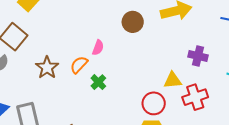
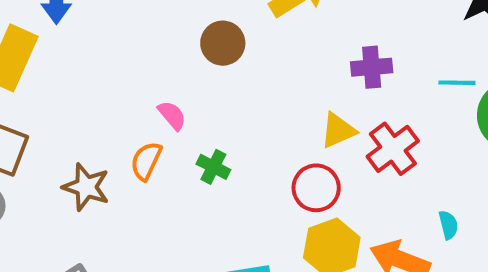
pink semicircle: (98, 48) -> (172, 115), turned -42
green cross: (98, 82) -> (213, 167), moved

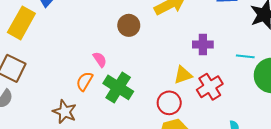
green cross: (213, 167) -> (118, 87), size x1.8
brown star: (86, 187) -> (65, 112), moved

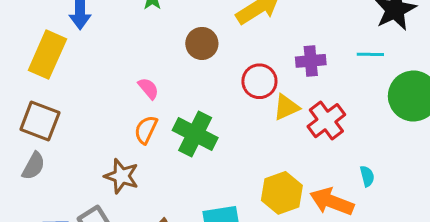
cyan line: (245, 56) -> (370, 54), moved
pink semicircle: (100, 59) -> (148, 88), moved
red circle: (169, 103) -> (259, 81), moved

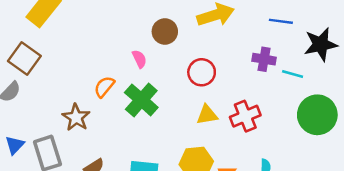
purple cross: (311, 61) -> (264, 59), moved
pink semicircle: (148, 88) -> (139, 59), moved
yellow triangle: (286, 107) -> (207, 115), moved

